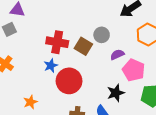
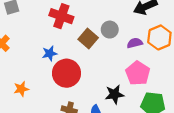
red cross: (57, 42) -> (61, 16), moved
purple semicircle: (117, 55) -> (135, 43), moved

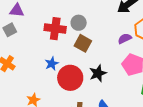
gray circle: (110, 30) -> (79, 23), moved
black star: (114, 94) -> (98, 73), moved

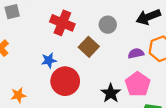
gray circle: (79, 23) -> (108, 25), moved
black star: (98, 73) -> (111, 93), moved, turned -30

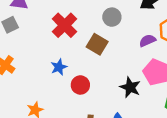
red cross: (62, 23) -> (65, 25), turned 35
red circle: (65, 81) -> (80, 85), size x0.6

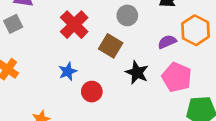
black star: (130, 87) -> (137, 73), moved

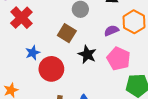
red cross: (74, 25) -> (21, 18), moved
red circle: (92, 92) -> (51, 69), size x1.5

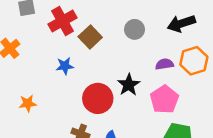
brown square: (67, 33) -> (90, 37), moved
red circle: (51, 69) -> (98, 98), moved

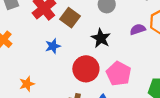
black star: (129, 85) -> (101, 38), moved
pink pentagon: (164, 99) -> (119, 74), moved

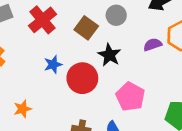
brown square: (70, 18) -> (86, 28), moved
red circle: (86, 69) -> (82, 78), moved

